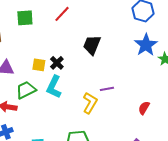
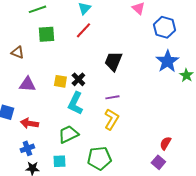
purple line: (107, 89) -> (112, 97), moved
green trapezoid: (26, 90) -> (68, 134), moved
red semicircle: (144, 108) -> (165, 143), moved

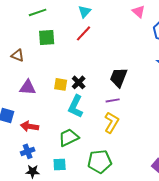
black trapezoid: (113, 61) -> (119, 77), moved

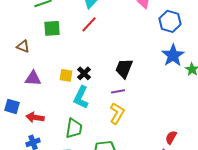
green trapezoid: (69, 137) -> (74, 128), turned 125

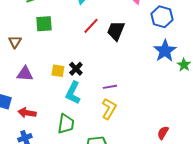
red line: (89, 24) -> (91, 26), moved
brown triangle: (23, 46) -> (15, 42), turned 40
black trapezoid: (124, 68) -> (116, 31), moved

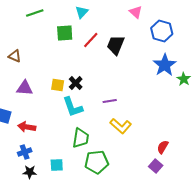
green square: (44, 24) -> (65, 33), moved
brown triangle: (15, 42) -> (15, 56), turned -40
cyan L-shape: (73, 93) -> (73, 107), turned -45
yellow L-shape: (109, 109) -> (121, 126), moved, turned 100
green trapezoid: (66, 124) -> (81, 138), moved

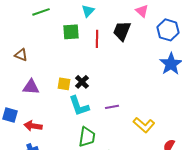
red line: (91, 40) -> (97, 39), turned -42
black trapezoid: (116, 45) -> (122, 31), moved
purple line: (110, 101) -> (112, 107), moved
yellow L-shape: (121, 126) -> (144, 125), moved

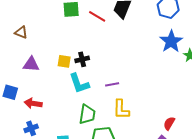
red line: (97, 39) -> (97, 16), turned -60
black cross: (82, 82) -> (82, 59), turned 32
yellow L-shape: (144, 125) -> (121, 109), moved, turned 50

